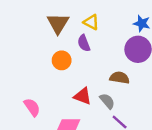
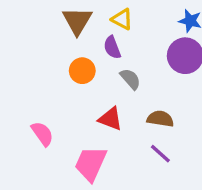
brown semicircle: (120, 78) -> (160, 119), moved
gray semicircle: (107, 101) -> (130, 79), moved

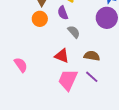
orange circle: (82, 71) -> (40, 19), moved
pink trapezoid: (91, 164) -> (68, 80), moved

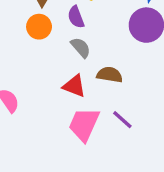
gray semicircle: (74, 32) -> (81, 48), moved
brown semicircle: (92, 56) -> (110, 75), moved

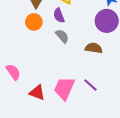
brown semicircle: (110, 75) -> (94, 48), moved
red triangle: (74, 86) -> (37, 93), moved

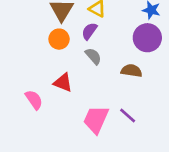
purple semicircle: (59, 15) -> (89, 31), turned 56
red triangle: (37, 93) -> (63, 83), moved

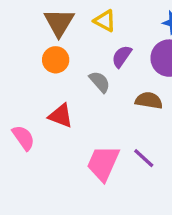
purple semicircle: (89, 31) -> (122, 56), moved

